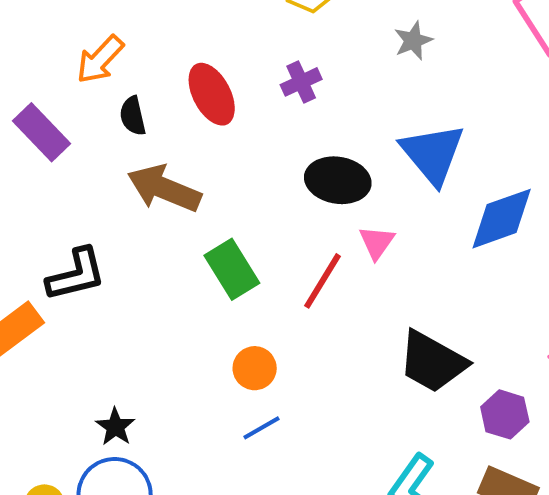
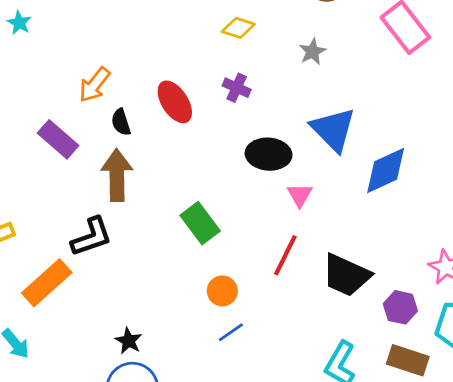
purple cross: (301, 82) -> (237, 88), turned -36
brown arrow: (164, 188) -> (117, 175), moved, turned 72
red line: (323, 281) -> (285, 255), moved

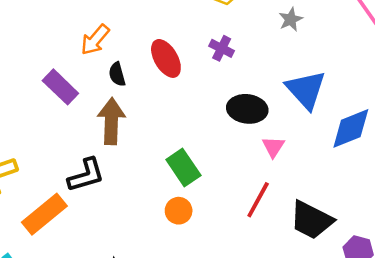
orange circle: (222, 291) -> (179, 211), moved

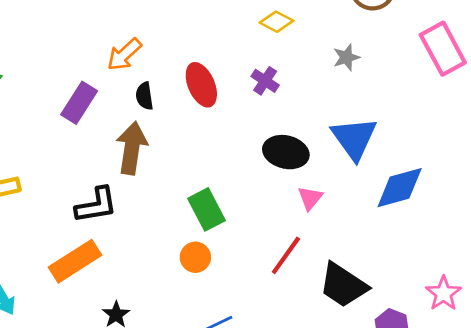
purple rectangle: (60, 87) -> (79, 103), turned 72
orange rectangle: (44, 214) -> (75, 261), moved

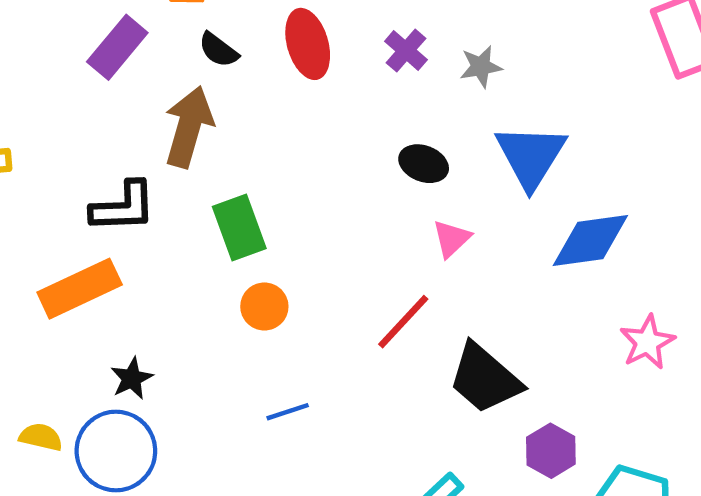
gray star: (346, 57) -> (481, 67), moved
black semicircle: (144, 96) -> (218, 50), turned -52
black ellipse: (286, 152) -> (424, 164), size x0.7
green rectangle: (207, 209) -> (239, 227), moved
pink star: (443, 293) -> (647, 342), moved

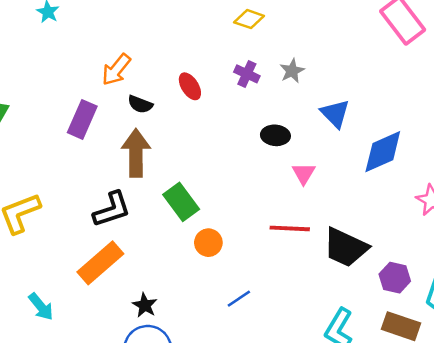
red ellipse: (308, 44) -> (190, 86), size x0.7
blue triangle: (531, 156) -> (335, 113), size x0.7
red line: (403, 322) -> (290, 228), turned 66

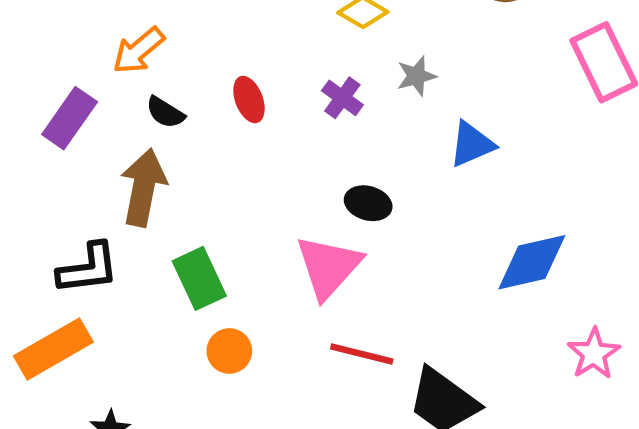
gray star: (292, 71) -> (416, 76), moved
blue triangle: (335, 113) -> (472, 144), moved, turned 40
pink triangle: (304, 173) -> (328, 267), moved, size x1.8

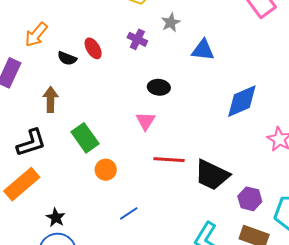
black semicircle: (165, 112) -> (67, 58), moved
blue triangle: (472, 144) -> (203, 50), turned 40
brown arrow: (143, 187) -> (51, 99), size x0.7
pink triangle: (328, 267) -> (146, 121), size x0.6

